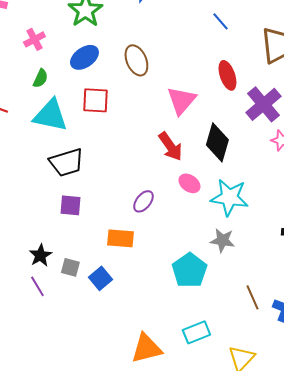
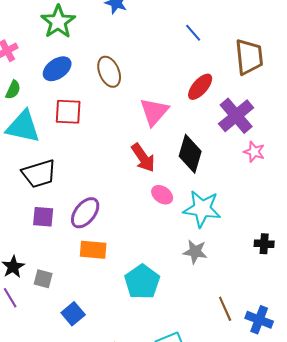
red ellipse: (227, 75) -> (200, 87), turned 60
purple ellipse: (143, 201) -> (85, 213), moved, size x1.4
cyan pentagon: (189, 270) -> (142, 282), moved
blue square: (100, 278) -> (73, 314), moved

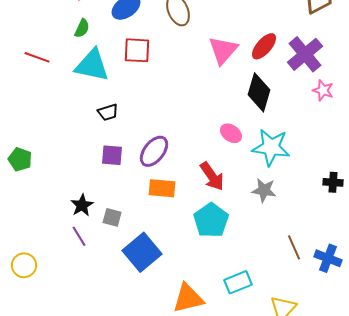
red ellipse: (200, 87) -> (264, 46), moved
red arrow: (143, 158) -> (212, 176), moved
black trapezoid: (39, 174) -> (108, 112), size x0.6
blue square: (73, 314) -> (142, 252), size x1.6

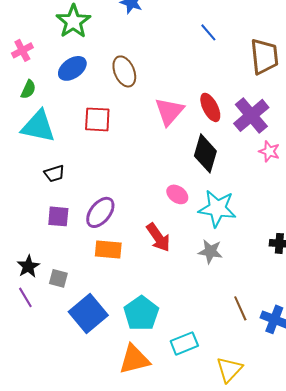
red ellipse: (264, 46) -> (210, 107), turned -68
red square: (137, 50) -> (97, 119), moved
cyan pentagon: (211, 220) -> (141, 313), moved

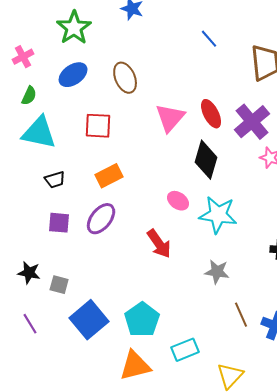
orange rectangle: (108, 249) -> (109, 176), moved, turned -32
gray star: (210, 251) -> (217, 272), moved
black star: (28, 266) -> (29, 273), turned -30
purple line: (25, 297) -> (30, 324), moved

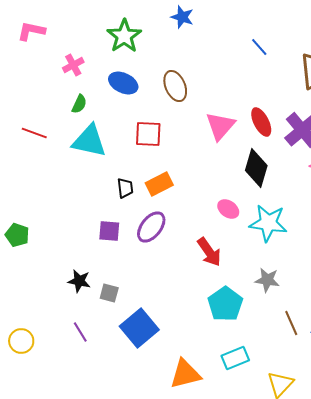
blue ellipse: (73, 75) -> (123, 83), turned 60
black trapezoid: (55, 180) -> (125, 188), moved, turned -80
cyan pentagon: (142, 320) -> (225, 304), moved

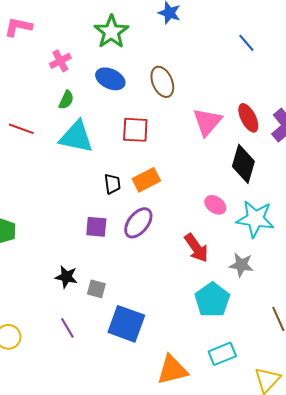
gray star: (267, 280) -> (241, 265), moved
blue square: (139, 328) -> (126, 324), turned -30

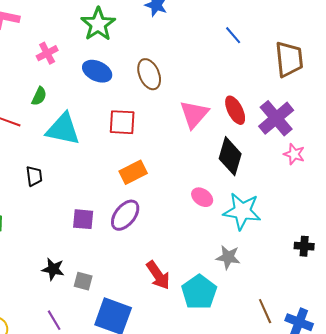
green semicircle: (66, 100) -> (39, 96), moved
black trapezoid: (112, 184) -> (34, 176), moved
red arrow: (196, 248) -> (158, 275), moved

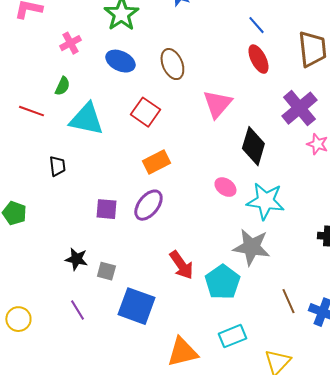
red ellipse: (235, 110) -> (258, 59), moved
red square: (122, 122) -> (145, 112), turned 32
gray star: (228, 257) -> (251, 247), size x1.5

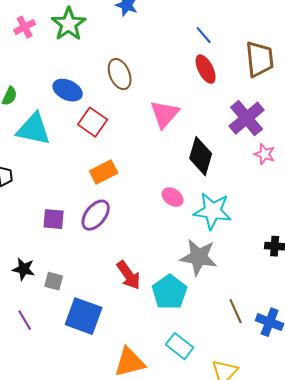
pink cross: (70, 43) -> (25, 27), moved
blue ellipse: (120, 61) -> (68, 90), moved
cyan rectangle: (232, 336) -> (180, 346), turned 60

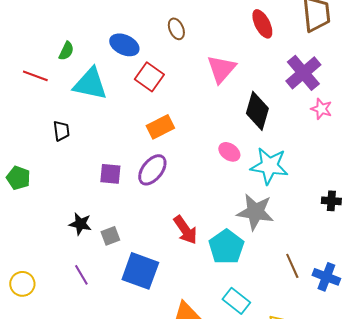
brown ellipse: (120, 74) -> (176, 29), size x0.7
gray square: (54, 281) -> (110, 236), turned -36

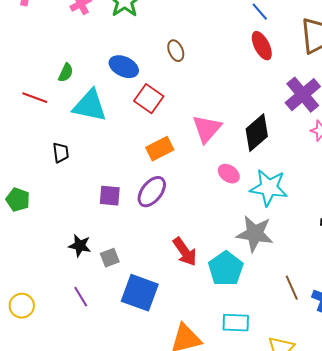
pink triangle: (221, 69) -> (207, 129), moved
black diamond: (257, 111) -> (257, 133), turned 33
cyan rectangle: (236, 301) -> (236, 323), turned -36

